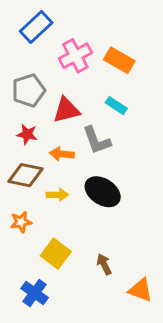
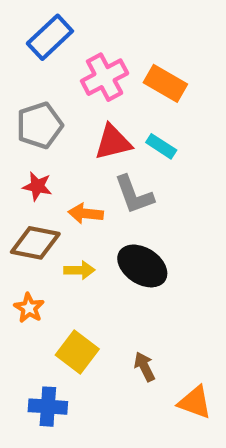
red triangle: (66, 110) -> (113, 142), moved
orange star: (21, 222) -> (29, 308), turned -30
blue cross: (35, 293) -> (48, 407), turned -32

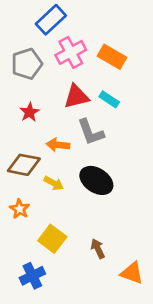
blue rectangle: (50, 37) -> (51, 20), moved
gray pentagon: (39, 125) -> (27, 64), moved
red star: (37, 186) -> (30, 112), moved, turned 30
yellow arrow: (79, 270) -> (54, 183), turned 30
blue cross: (48, 407) -> (32, 276), turned -30

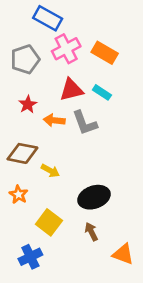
blue rectangle: (51, 20) -> (48, 18), turned 72
orange arrow: (58, 145) -> (54, 120), moved
black ellipse: (96, 180) -> (94, 197), moved, turned -52

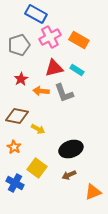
brown arrow: (91, 232) -> (69, 175), turned -88
orange triangle: (123, 254) -> (93, 192), turned -42
blue cross: (30, 257) -> (15, 183), moved, turned -36

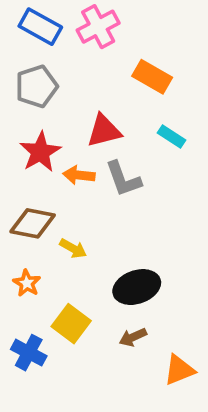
blue rectangle: (36, 14) -> (40, 27), moved
pink cross: (50, 37) -> (98, 27), moved
cyan rectangle: (77, 70) -> (171, 137), moved
red star: (21, 79) -> (40, 152), size x1.5

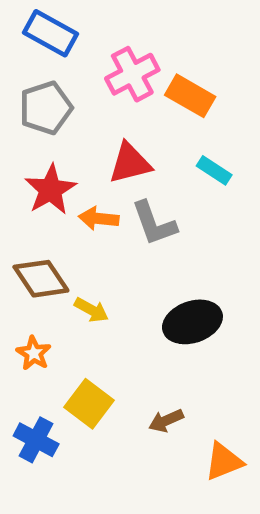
pink cross: (98, 27) -> (132, 74), moved
brown diamond: (33, 223) -> (41, 279), turned 45
black ellipse: (137, 287) -> (192, 322), moved

